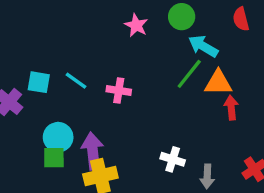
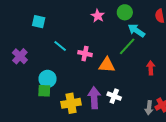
cyan square: (39, 82) -> (39, 22), moved
orange triangle: (218, 83) -> (107, 65), moved
purple arrow: (93, 151) -> (94, 98), moved
gray arrow: (207, 176) -> (149, 108), moved

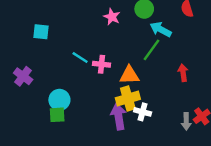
cyan line: (60, 46) -> (80, 58), moved
yellow cross: (71, 103) -> (128, 99), moved

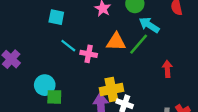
cyan square: (41, 32) -> (56, 17), moved
orange triangle: (129, 75) -> (116, 42), moved
green square: (57, 115) -> (54, 97), moved

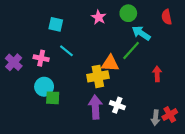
orange triangle: (116, 42) -> (110, 63), moved
pink cross: (89, 54) -> (41, 58), moved
yellow cross: (111, 89) -> (98, 76), moved

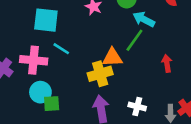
cyan square: (56, 24) -> (46, 20), size x1.5
pink cross: (41, 58) -> (34, 60), size x1.5
white cross: (117, 105) -> (137, 106), moved

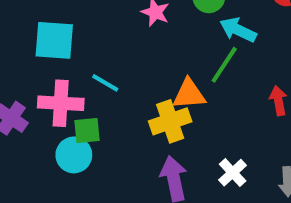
cyan square: (46, 20) -> (54, 40), moved
green square: (52, 104) -> (87, 131), moved
white cross: (137, 106) -> (233, 173), turned 35

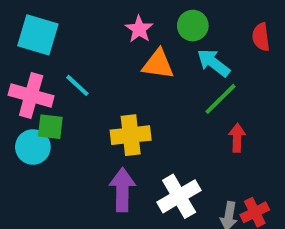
green line: (224, 65) -> (220, 99), moved
orange triangle: (189, 94) -> (158, 64), moved
white cross: (233, 173) -> (179, 196), size x1.5

